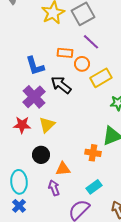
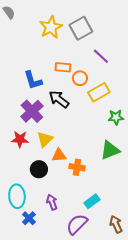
purple line: (91, 42) -> (101, 56), moved
orange cross: (93, 153) -> (77, 167), moved
orange triangle: (63, 169) -> (59, 155), moved
blue cross: (19, 206) -> (29, 218), moved

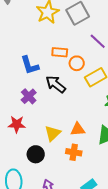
purple cross: (32, 111) -> (29, 96), size x0.7
yellow triangle: (45, 139) -> (53, 133), moved
orange triangle: (59, 155) -> (78, 129), moved

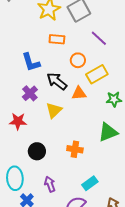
orange rectangle: (60, 52) -> (57, 39), moved
orange triangle: (78, 129) -> (79, 93), moved
yellow triangle: (53, 133) -> (54, 110), moved

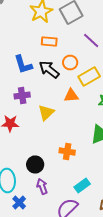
black arrow: (57, 81) -> (49, 70), moved
purple cross: (30, 93) -> (22, 96), turned 35
black circle: (37, 151) -> (35, 164), moved

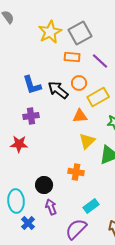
orange rectangle: (49, 42) -> (72, 57), moved
yellow triangle: (46, 112) -> (87, 141), moved

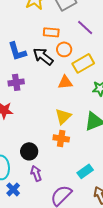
orange rectangle: (72, 57) -> (51, 32), moved
yellow triangle: (87, 141) -> (63, 116), moved
cyan rectangle: (91, 206) -> (85, 171), moved

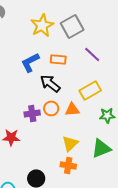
orange circle: (64, 49) -> (51, 108), moved
blue L-shape: (17, 51) -> (30, 62), moved, turned 80
purple cross: (16, 82) -> (32, 113), moved

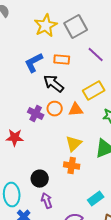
purple cross: (32, 113) -> (36, 114), turned 35

